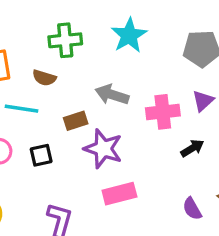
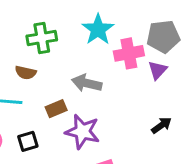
purple triangle: (203, 101) -> (158, 70), moved
pink cross: (163, 112) -> (129, 53), moved

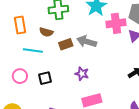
brown rectangle: (56, 109) -> (66, 44), moved
purple star: (82, 132) -> (82, 74), size x0.6

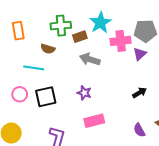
orange rectangle: (20, 25) -> (18, 31), moved
brown rectangle: (66, 44) -> (80, 37), moved
black square: (45, 78) -> (46, 97), size x1.5

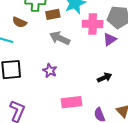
pink rectangle: (94, 121) -> (72, 102), moved

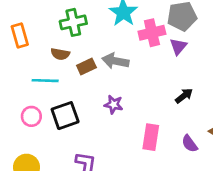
brown rectangle: (53, 14) -> (86, 66), moved
pink rectangle: (72, 102) -> (151, 137), turned -60

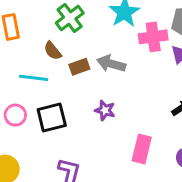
green cross: (73, 22) -> (70, 18), turned -30
brown semicircle: (60, 54) -> (53, 51), turned 36

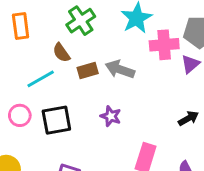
cyan line: (34, 78) -> (41, 79), turned -40

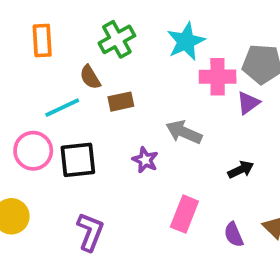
gray arrow: (120, 69) -> (184, 132), moved
pink circle: (20, 115) -> (33, 151), size x1.4

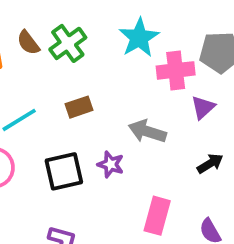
brown semicircle: (90, 77) -> (28, 43), moved
purple triangle: (248, 103) -> (203, 107), moved
black square: (78, 160) -> (64, 171), moved

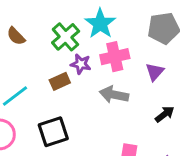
green cross: (68, 43) -> (66, 37), moved
pink cross: (176, 70) -> (115, 57), moved
purple star: (111, 164) -> (81, 64), moved

